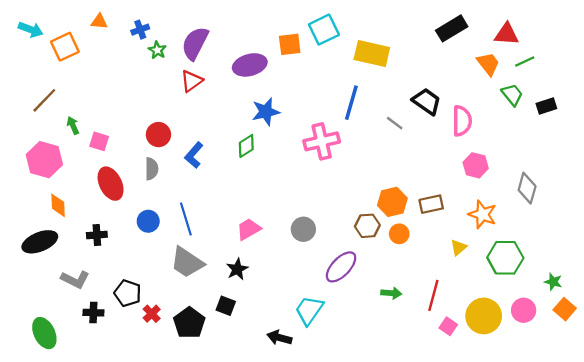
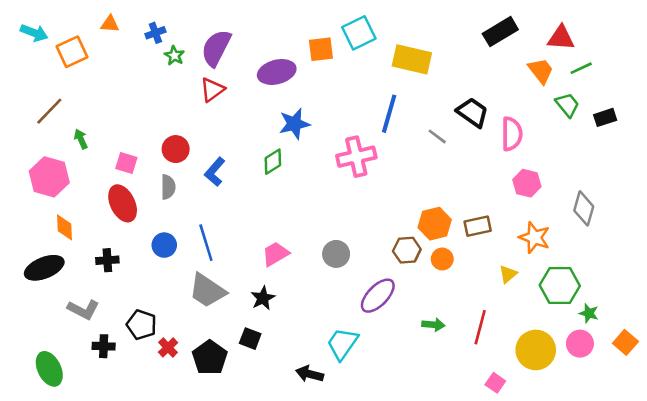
pink square: (99, 141) -> (126, 163), moved
green star: (553, 282) -> (589, 313), moved
pink square: (448, 326) -> (495, 383), moved

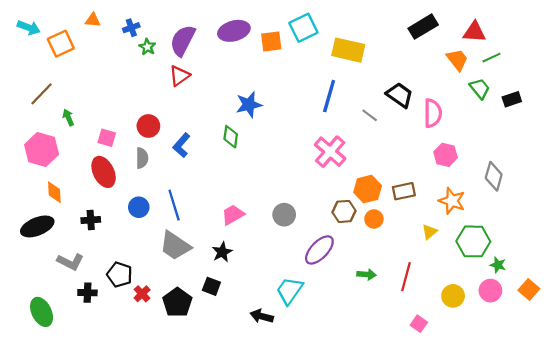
purple ellipse: (277, 72) -> (234, 31), moved
pink cross: (356, 157) -> (330, 152), moved, turned -36
green diamond: (273, 162) -> (231, 137), turned -50
yellow circle: (536, 350) -> (453, 296), size x0.7

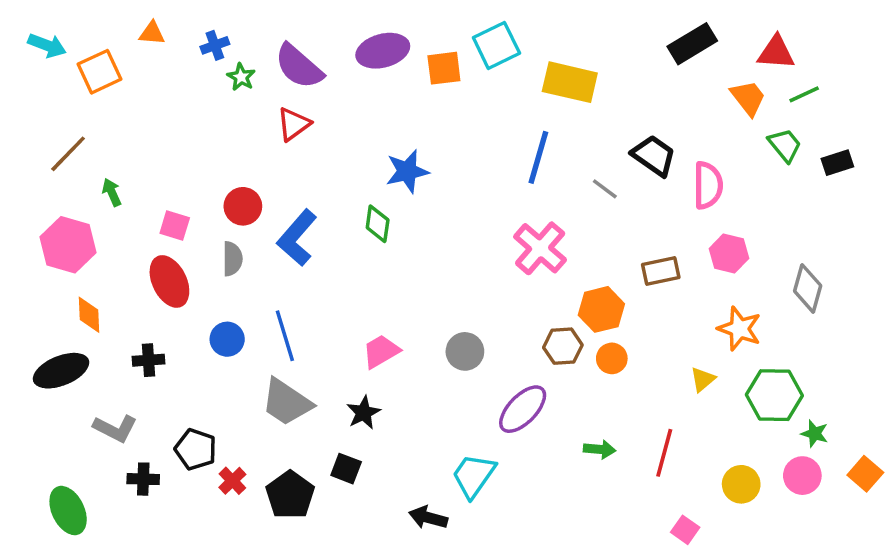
purple semicircle: (183, 40) -> (299, 66), turned -76
blue L-shape: (182, 145) -> (297, 238), size x1.4
brown rectangle: (404, 191) -> (661, 271), moved

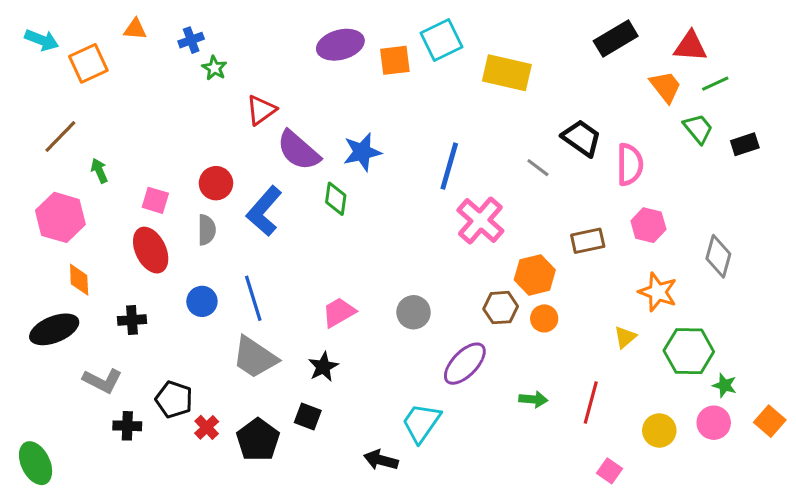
purple semicircle: (299, 66) -> (298, 150), moved
blue line: (538, 157) -> (449, 166), moved
green ellipse: (68, 511) -> (36, 463), moved

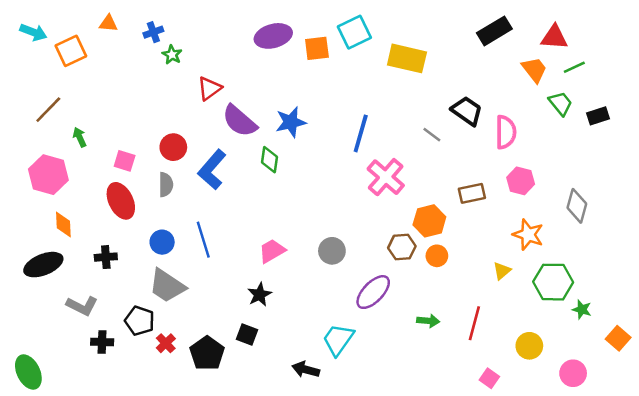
gray trapezoid: (255, 357) -> (167, 286), moved
pink circle: (714, 423) -> (573, 373), moved

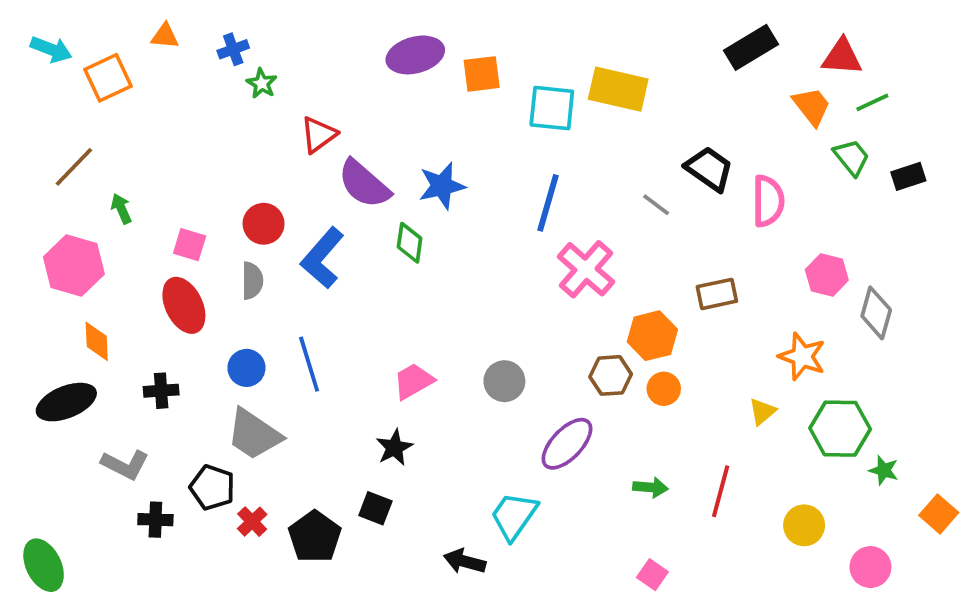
cyan square: (354, 32) -> (552, 108), moved, turned 32
pink hexagon: (521, 181) -> (827, 275), moved
pink square: (489, 378) -> (652, 575), moved

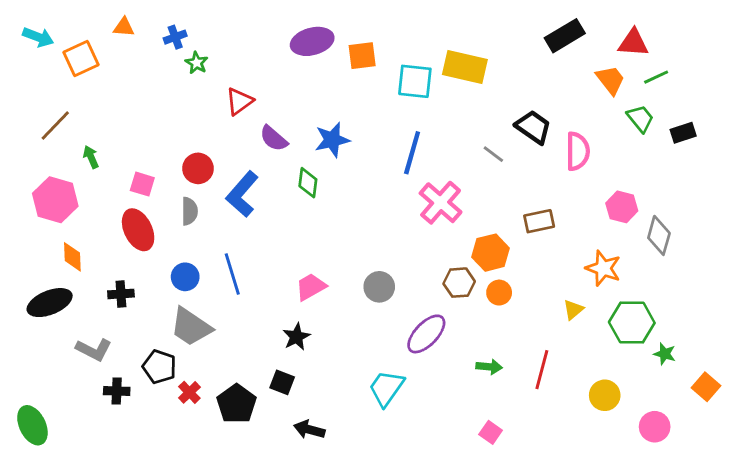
purple semicircle: (364, 184) -> (274, 138), size x0.7
black arrow: (465, 561) -> (309, 430), moved

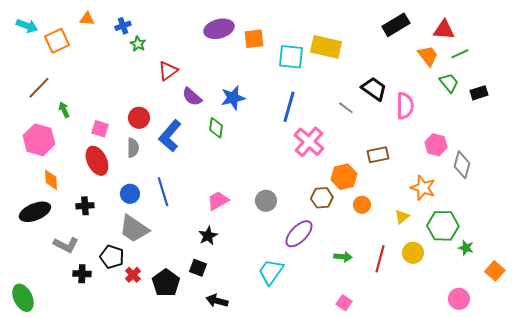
orange circle: (499, 293) -> (362, 205), moved
yellow circle: (605, 395) -> (413, 253), moved

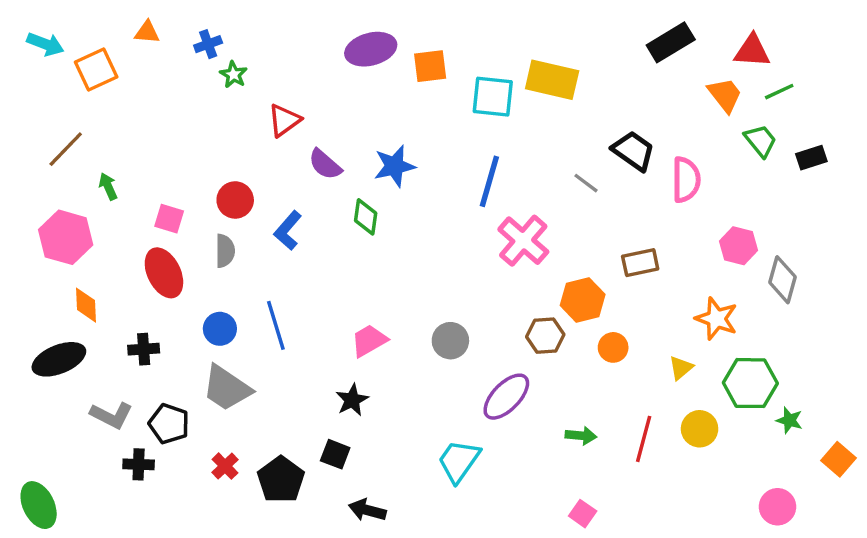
blue L-shape: (170, 136) -> (288, 230), size x0.7
black pentagon: (112, 257) -> (169, 424), moved

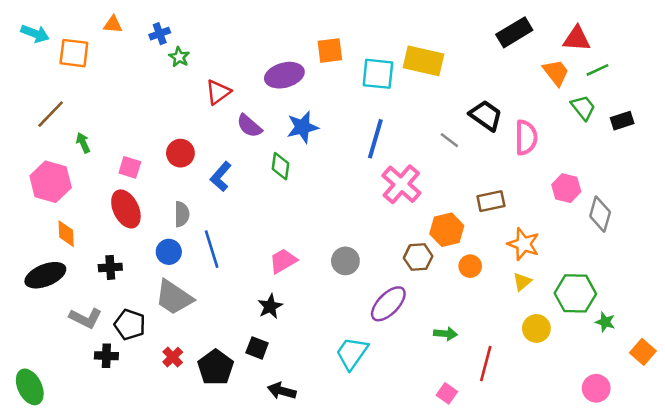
purple ellipse: (371, 49) -> (284, 75), moved
orange square: (96, 69) -> (74, 53), turned 32
gray semicircle: (225, 251) -> (182, 214), moved
orange star: (716, 319) -> (523, 244), moved
red line: (644, 439) -> (486, 364), moved

